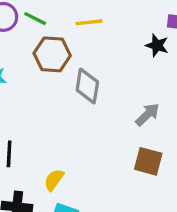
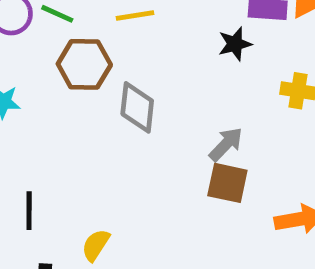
black star: (157, 45) -> (235, 44), turned -30
brown square: (148, 161) -> (227, 183), moved

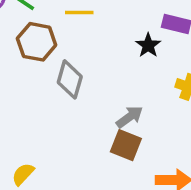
black star: (235, 44) -> (148, 45), turned -30

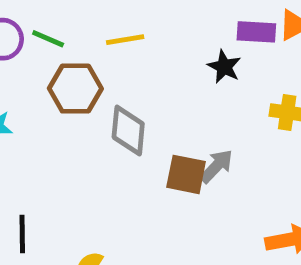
brown square: (126, 145) -> (186, 174), moved

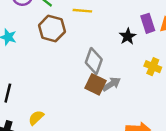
purple rectangle: (256, 32) -> (148, 23), turned 54
gray diamond: (128, 131) -> (94, 61), moved

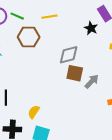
gray diamond: (94, 61) -> (69, 55), turned 70
gray arrow: (111, 84) -> (92, 81), moved

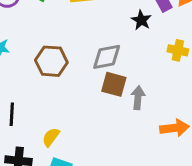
brown hexagon: (29, 37) -> (51, 61), moved
gray arrow: (92, 81) -> (138, 98), turned -42

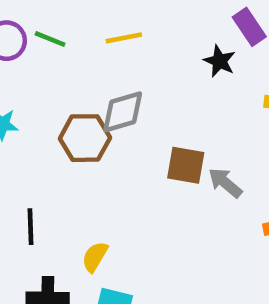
gray diamond: (107, 57) -> (123, 112), moved
gray arrow: (138, 98) -> (225, 183), turned -50

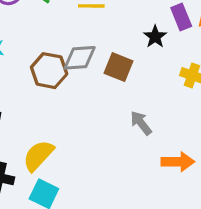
brown square: (186, 165) -> (118, 67), moved
yellow semicircle: (95, 257) -> (38, 156), size x1.5

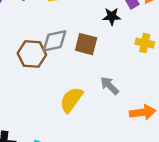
black star: (155, 37) -> (112, 16), turned -30
yellow semicircle: (38, 156) -> (71, 100), moved

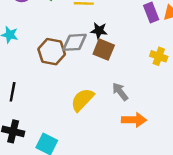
black star: (112, 16) -> (99, 31), moved
orange arrow: (143, 112) -> (134, 120), moved

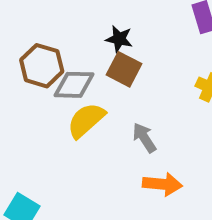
gray diamond: (75, 42) -> (74, 85), moved
yellow semicircle: (82, 100) -> (86, 120), moved

